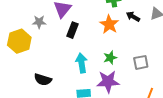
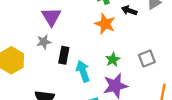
gray star: (39, 22) -> (44, 42), moved
black rectangle: (73, 30) -> (64, 55), moved

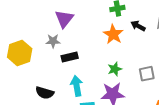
black rectangle: (64, 55) -> (70, 57), turned 56
cyan arrow: (83, 71) -> (77, 86), moved

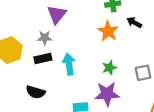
black rectangle: (70, 57) -> (43, 59), moved
cyan arrow: (77, 86) -> (69, 64), moved

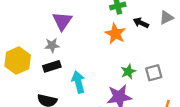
cyan arrow: (69, 64) -> (78, 82), moved
green star: (109, 68) -> (128, 71), moved

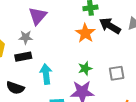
black arrow: (141, 23) -> (110, 26), size x1.5
green star: (128, 71) -> (85, 68), moved

